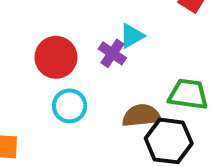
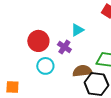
purple cross: (112, 53) -> (64, 47), moved

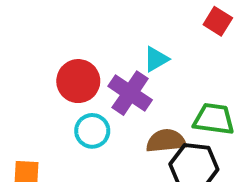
purple cross: (64, 47) -> (130, 93), size x1.5

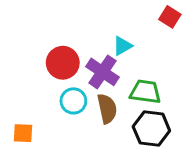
green trapezoid: (214, 119) -> (145, 92), moved
brown semicircle: (166, 141) -> (107, 109), moved, turned 84

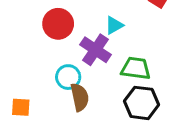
red circle: (63, 63) -> (58, 24), moved
brown semicircle: (107, 109) -> (80, 97), moved

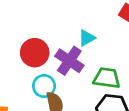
red circle: (58, 24) -> (35, 53), moved

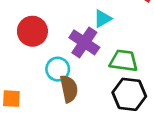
red circle: (35, 53) -> (32, 31), moved

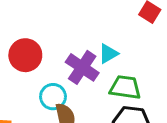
cyan triangle: (103, 19) -> (108, 54), moved

